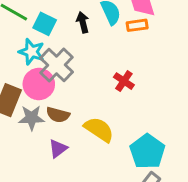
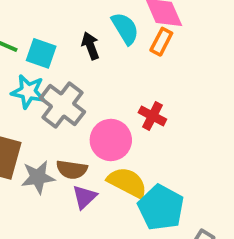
orange rectangle: (137, 25) -> (161, 42), turned -48
pink circle: (39, 84) -> (111, 140), moved
purple triangle: (58, 149) -> (85, 197), moved
cyan pentagon: (147, 151) -> (161, 208), moved

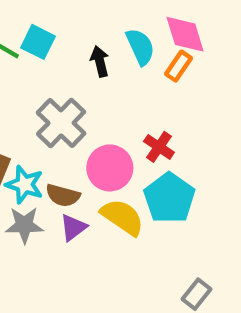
cyan square: (41, 53) -> (38, 42), moved
cyan star: (28, 92) -> (25, 185), moved
gray star: (38, 177) -> (24, 225), moved
cyan pentagon: (161, 208) -> (169, 198), moved

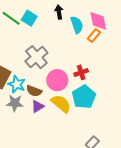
black arrow: (100, 61) -> (59, 12), moved
red cross: (159, 147) -> (81, 72), turned 32

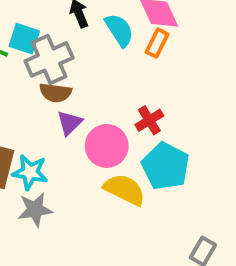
gray cross: (36, 57) -> (49, 59), moved, turned 30
brown semicircle: (34, 91) -> (55, 93), moved
purple triangle: (38, 106) -> (70, 123), moved

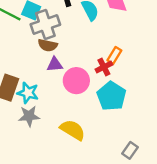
orange rectangle: (157, 43) -> (114, 55), moved
purple triangle: (70, 123) -> (55, 65), turned 35
yellow semicircle: (125, 190) -> (73, 130), moved

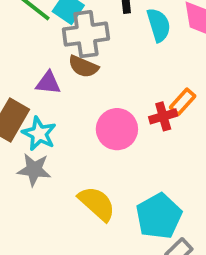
purple triangle: (55, 65) -> (48, 83), moved
cyan pentagon: (111, 96) -> (159, 216), moved

